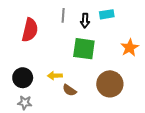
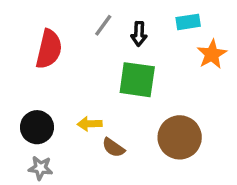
cyan rectangle: (107, 14) -> (188, 22), moved
gray line: (63, 15) -> (103, 25), turned 32
orange star: (130, 48) -> (212, 54), moved

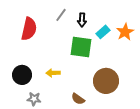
cyan rectangle: (188, 22) -> (103, 32), moved, turned -32
brown semicircle: (113, 148) -> (78, 99), moved
gray star: (40, 168) -> (34, 99), moved

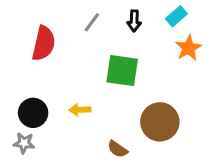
black arrow: (82, 20) -> (134, 21), moved
cyan rectangle: (103, 32) -> (176, 16), moved
gray star: (34, 99) -> (24, 143), moved

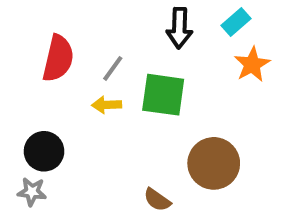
black arrow: (134, 21) -> (179, 28), size x1.4
gray line: (92, 22) -> (113, 68), moved
yellow arrow: (80, 110) -> (107, 105), moved

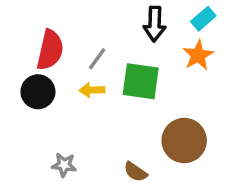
orange star: (252, 64) -> (198, 55), moved
black circle: (44, 151) -> (38, 92), moved
gray star: (32, 192) -> (64, 165), moved

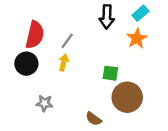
green square: (141, 81) -> (110, 73), moved, size x0.6
yellow arrow: (92, 90) -> (64, 62), turned 105
gray star: (64, 165) -> (44, 103), moved

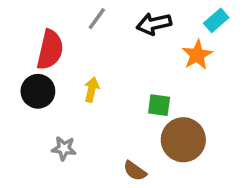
cyan rectangle: (140, 13) -> (216, 20), moved
black arrow: (107, 17) -> (154, 24), turned 75
gray line: (67, 41) -> (97, 19), moved

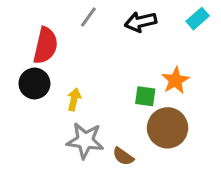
orange star: (197, 55) -> (175, 80), moved
yellow arrow: (92, 90) -> (74, 99), moved
gray star: (64, 148) -> (85, 141), moved, size x1.6

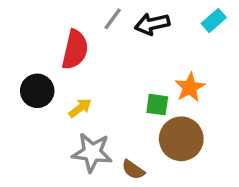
gray line: (88, 17) -> (113, 19), moved
red semicircle: (46, 45) -> (75, 50), moved
yellow arrow: (74, 99) -> (80, 108), turned 40

